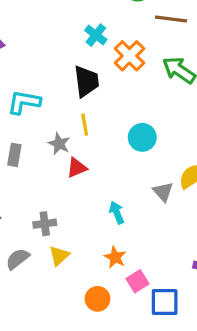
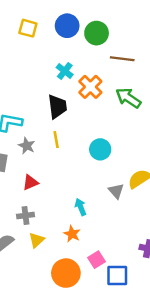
gray star: (59, 144) -> (27, 146), moved
red triangle: (77, 168) -> (30, 182), moved
orange star: (115, 257) -> (72, 234), moved
orange circle: (98, 299) -> (66, 273), size x1.5

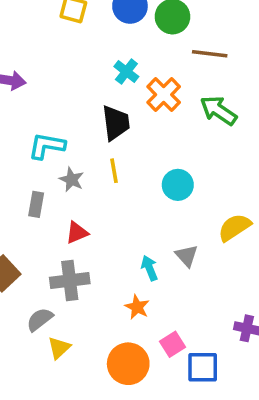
gray triangle: (116, 191) -> (187, 256), moved
gray cross: (25, 216) -> (70, 280), size x1.5
yellow triangle: (37, 240) -> (59, 348), moved

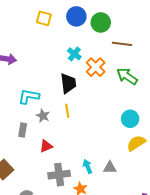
cyan circle: (178, 185) -> (130, 119), moved
gray triangle: (187, 256) -> (110, 167), moved, turned -48
gray cross: (70, 280) -> (59, 175), moved

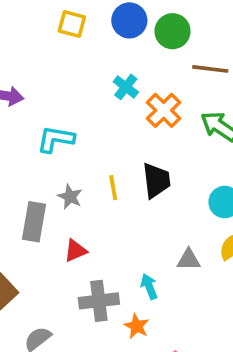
black trapezoid: (68, 83) -> (156, 180), moved
cyan L-shape: (29, 97) -> (56, 139), moved
gray rectangle: (23, 130) -> (34, 222), size x1.5
gray triangle: (110, 167) -> (189, 260), moved

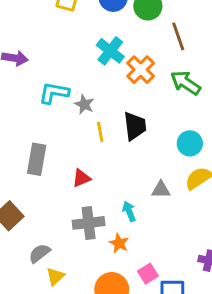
brown line: (210, 69) -> (178, 36), turned 64
cyan cross: (126, 87) -> (110, 51), size x1.4
gray star: (70, 197) -> (84, 104), moved
red triangle: (75, 251) -> (81, 178), moved

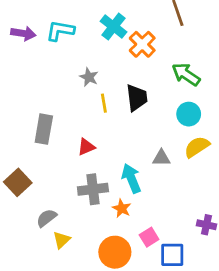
green arrow: (185, 83) -> (186, 74), moved
cyan L-shape: (54, 93) -> (60, 31), moved
cyan arrow: (129, 211) -> (131, 178), size x1.5

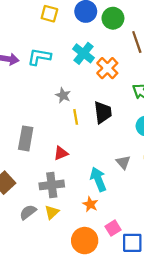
gray triangle: (161, 158) -> (123, 162), turned 49
gray cross: (93, 189) -> (52, 185), moved
yellow triangle: (62, 240) -> (52, 212), moved

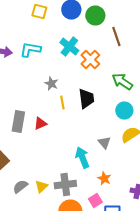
red triangle: (61, 153) -> (40, 124), moved
gray cross: (52, 185) -> (65, 184), moved
orange star: (90, 204) -> (104, 178), moved

